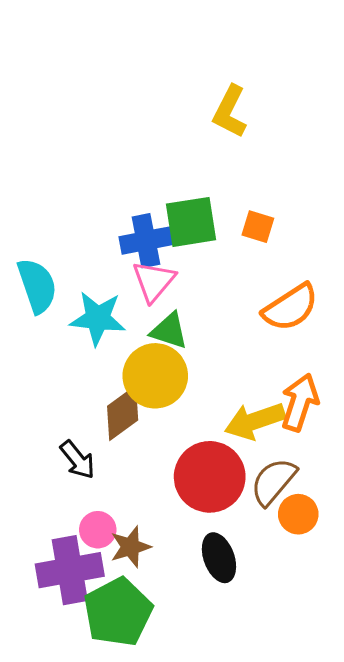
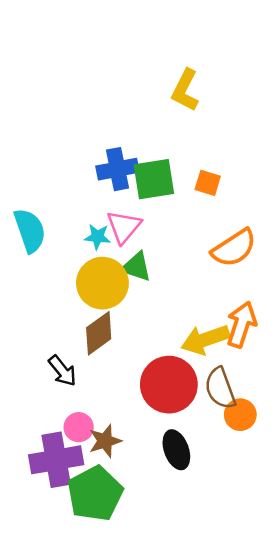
blue cross: (146, 241) -> (117, 169), moved
cyan star: (98, 318) -> (97, 237), moved, size x0.6
yellow circle: (155, 376) -> (102, 283), moved
brown semicircle: (273, 482) -> (220, 388), turned -60

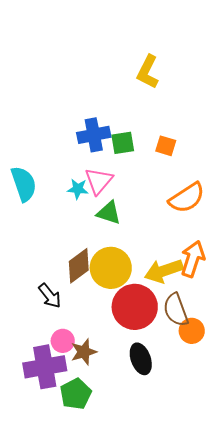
green square: (154, 179) -> (123, 143), size x0.7
yellow circle: (102, 283) -> (111, 268), moved
green pentagon: (95, 494) -> (76, 394), size x0.7

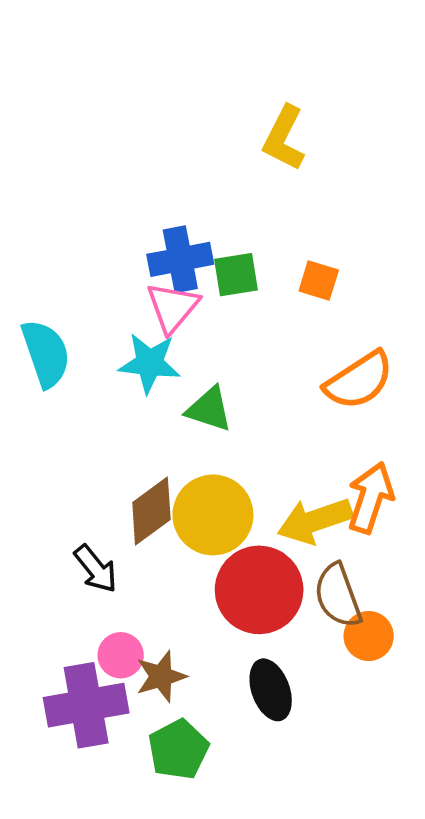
pink triangle: (99, 181) -> (173, 307), moved
cyan star: (78, 189) -> (150, 363), size x1.5
green pentagon: (76, 394) -> (178, 749), moved

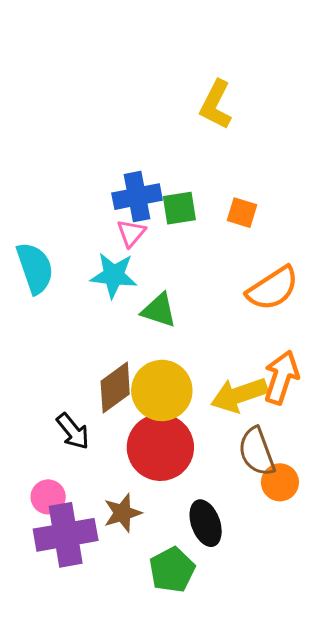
pink triangle: (173, 307) -> (131, 233), size x0.7
red circle: (259, 590) -> (160, 447), moved
pink circle: (121, 655) -> (48, 497), moved
green pentagon: (178, 749) -> (172, 570), moved

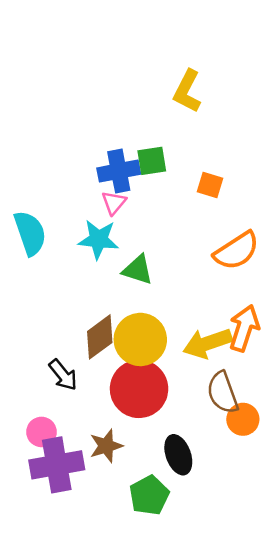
green square: (179, 208) -> (152, 161), moved

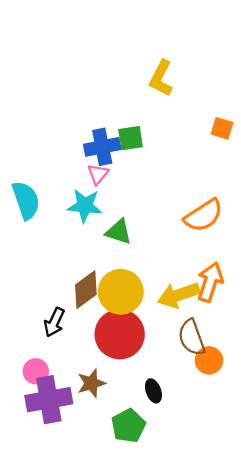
orange square: (210, 185) -> (222, 128), moved
black arrow: (63, 375) -> (54, 322), turned 64
black ellipse: (178, 455) -> (153, 391), size x0.7

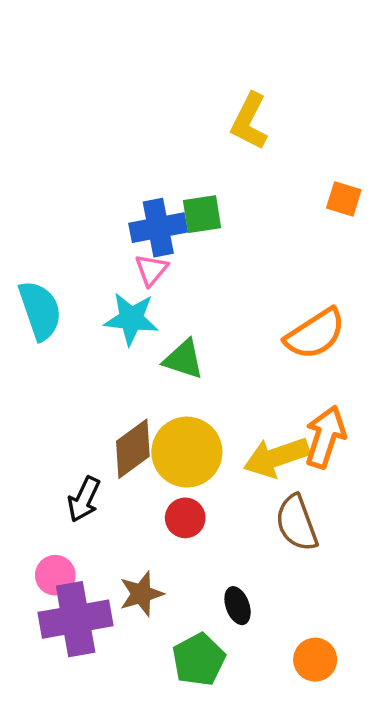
red circle: (120, 334) -> (185, 518), size x0.5
orange circle: (209, 360) -> (315, 660), moved

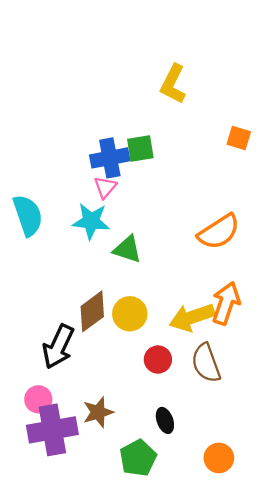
yellow circle: (187, 452) -> (130, 314), size x0.7
black arrow: (84, 499) -> (58, 347), size x1.4
red circle: (185, 518) -> (158, 360), moved

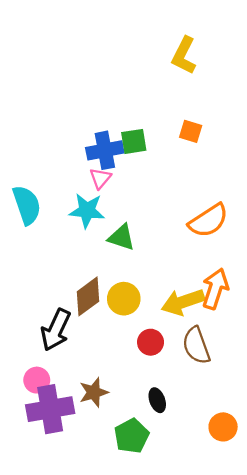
yellow L-shape: (173, 84) -> (184, 56), moved
orange square: (239, 138) -> (191, 131), moved
orange circle: (219, 458) -> (223, 427), moved

